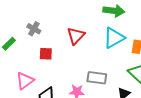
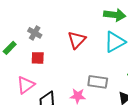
red square: (46, 54) -> (38, 58), moved

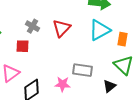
gray cross: (35, 33) -> (33, 26), moved

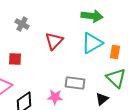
gray cross: (33, 26) -> (22, 24), moved

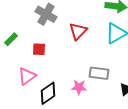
gray cross: (22, 24) -> (46, 14), size x1.5

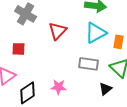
gray rectangle: (99, 73) -> (89, 64), moved

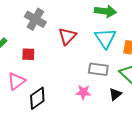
cyan triangle: (96, 33) -> (105, 38), turned -35
pink star: (59, 87) -> (83, 92), moved

